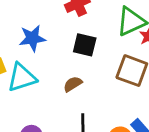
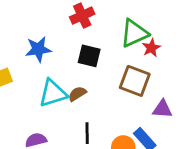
cyan triangle: (22, 77) -> (53, 93), moved

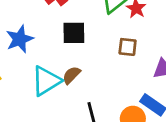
brown square: (135, 81) -> (128, 47), size x0.6

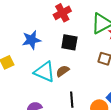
cyan triangle: (46, 81) -> (44, 72), turned 45

